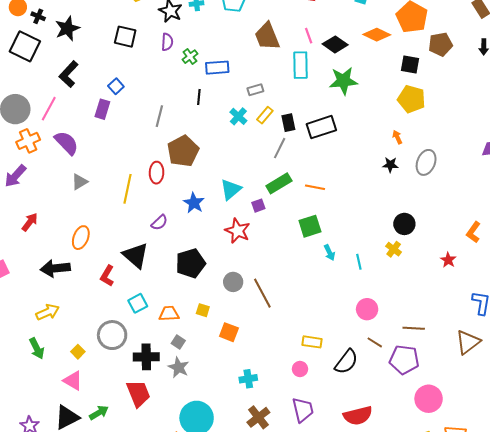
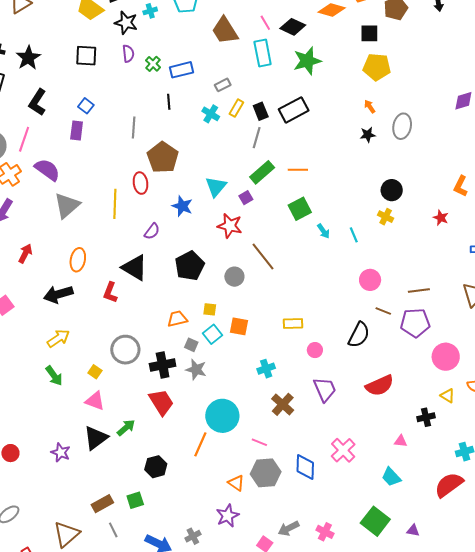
gray triangle: (80, 182) -> (67, 205), size x1.6
brown line: (262, 293) -> (263, 256), moved
cyan square: (138, 303) -> (213, 334), moved
yellow rectangle: (312, 342) -> (293, 324), moved

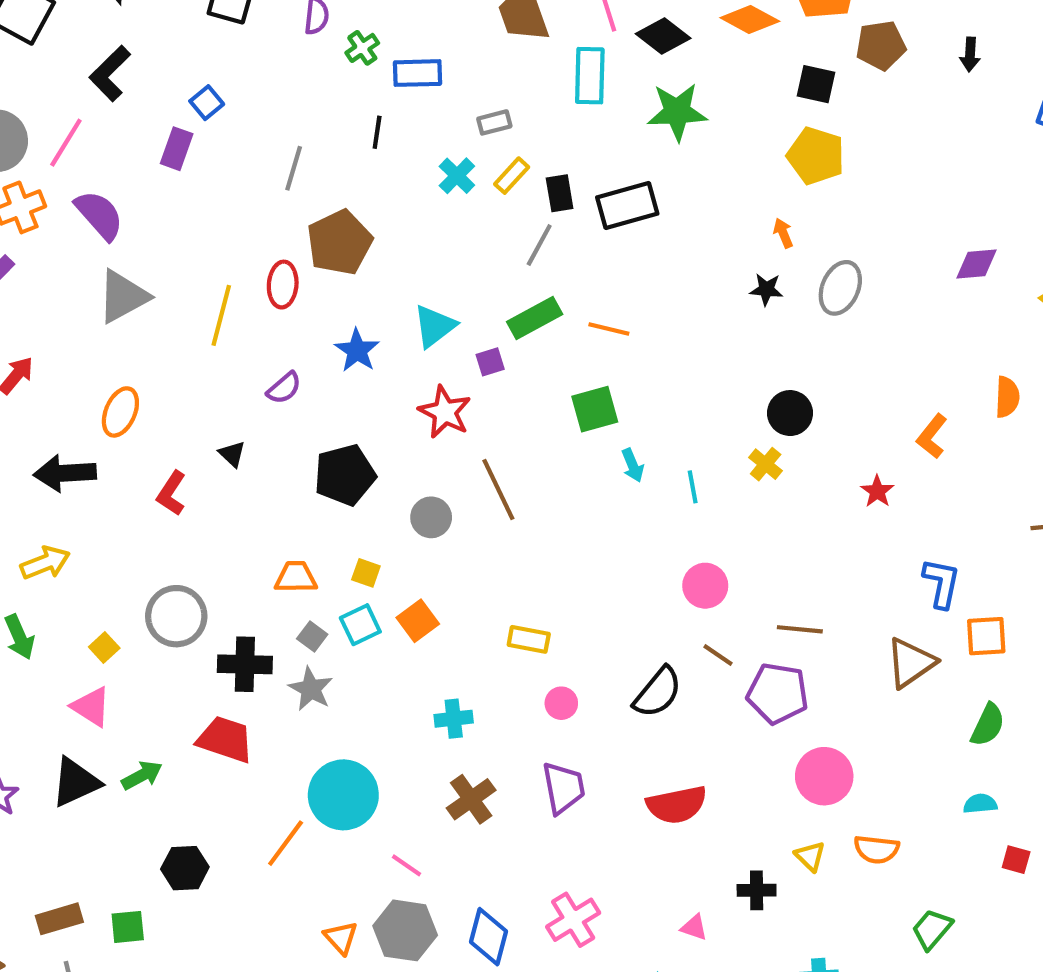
black triangle: (135, 268) -> (232, 454), size x0.5
orange square: (239, 326) -> (418, 621), turned 30
red trapezoid: (161, 402) -> (225, 739), turned -52

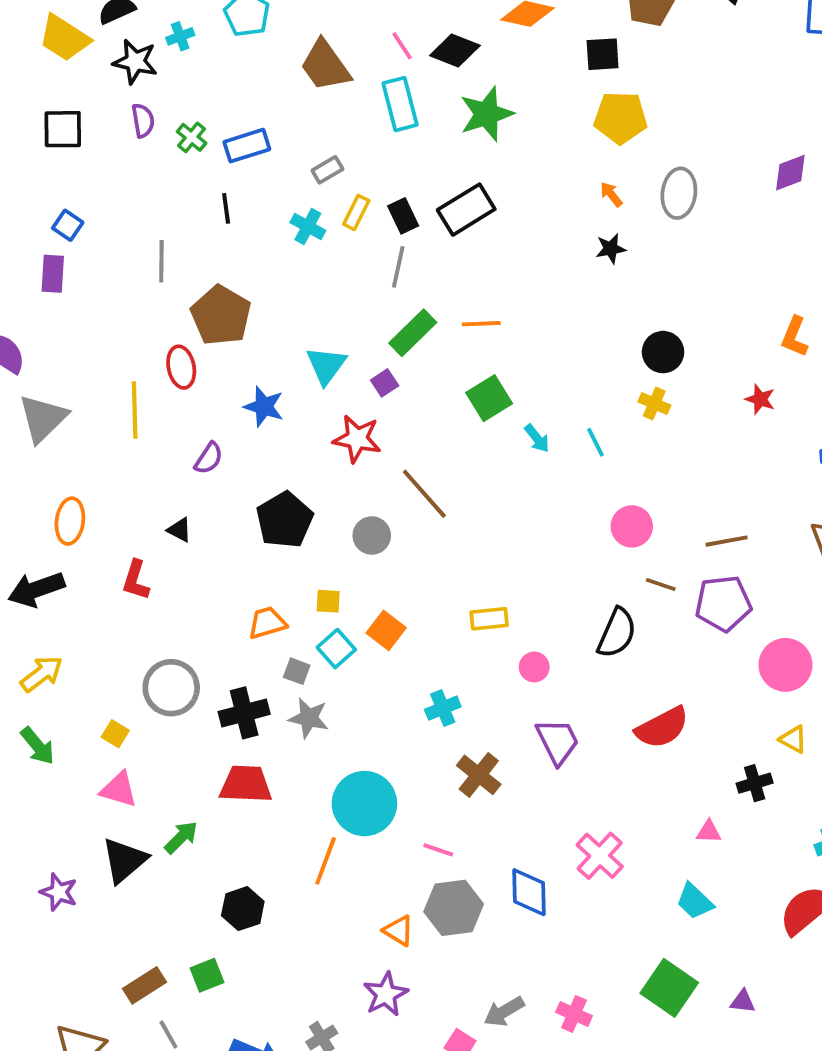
gray ellipse: (840, 288) -> (679, 193), moved

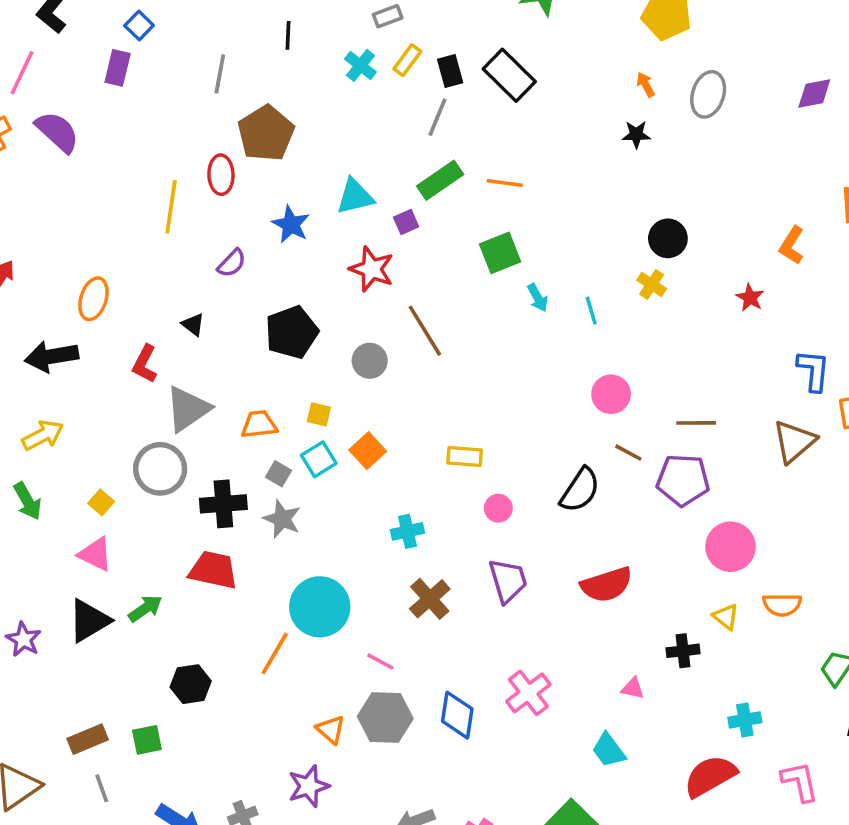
black rectangle: (466, 210) -> (509, 75), turned 66
cyan triangle: (326, 365) -> (355, 196), turned 30
gray triangle: (43, 418) -> (188, 409), moved

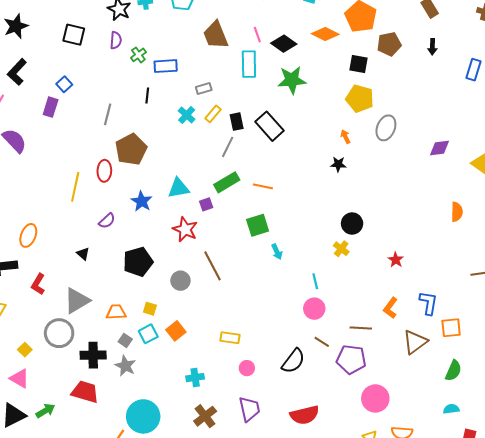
gray ellipse: (708, 94) -> (386, 128), moved
orange L-shape: (792, 245) -> (390, 308), moved
cyan line: (591, 311) -> (315, 281), moved
red L-shape: (145, 364) -> (38, 284), moved

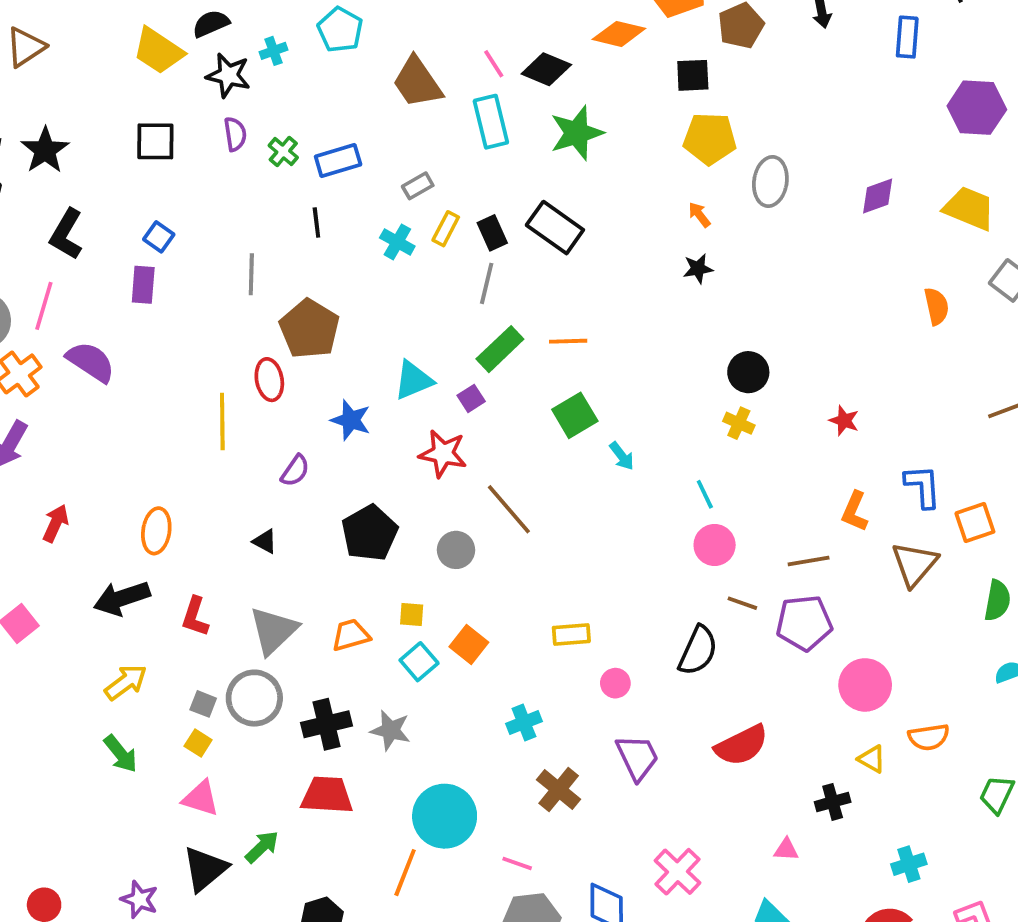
gray square: (125, 340) -> (203, 704), moved

